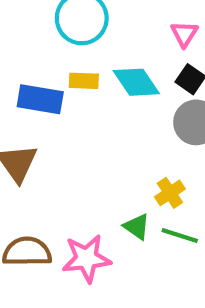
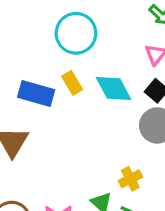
yellow rectangle: (84, 81) -> (72, 83), turned 50

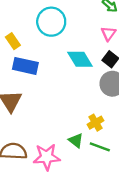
yellow rectangle: (72, 83) -> (13, 41), moved

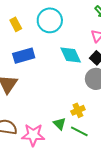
yellow rectangle: (13, 41) -> (16, 24), moved
blue rectangle: (25, 66) -> (24, 56), turned -35

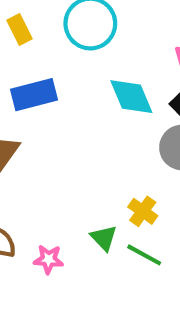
yellow cross: (78, 110) -> (143, 211), turned -32
pink star: (33, 135) -> (49, 259), size x0.6

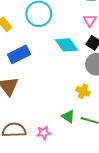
yellow cross: (143, 211) -> (83, 91), moved

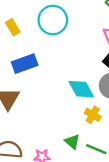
cyan diamond: (66, 45) -> (81, 89), moved

